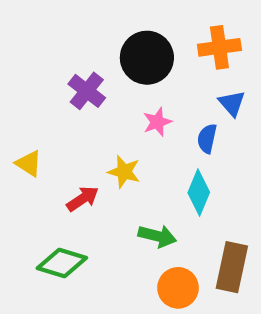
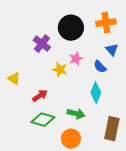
blue semicircle: (207, 139) -> (100, 67), turned -56
yellow star: (124, 172) -> (60, 70), moved
green diamond: (62, 263) -> (43, 120), moved
orange circle: (178, 288) -> (71, 139), moved

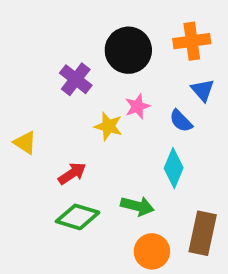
orange circle: (71, 139) -> (152, 251), moved

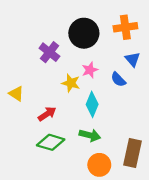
cyan diamond: (174, 168) -> (92, 104), moved

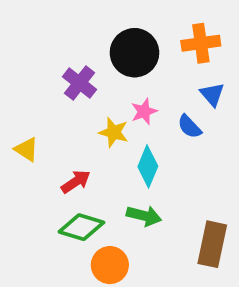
orange circle: (99, 165) -> (110, 265), moved

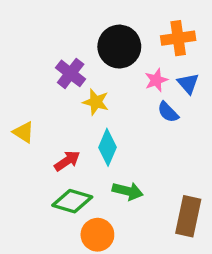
pink star: (144, 111) -> (156, 80), moved
yellow star: (114, 132) -> (96, 102), moved
cyan diamond: (148, 166) -> (108, 147), moved

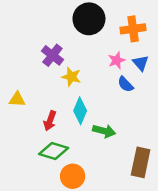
black circle: (119, 47) -> (89, 19), moved
yellow triangle: (24, 132) -> (17, 99), turned -30
red arrow: (67, 161) -> (50, 121), turned 144
green arrow: (128, 191) -> (104, 131), moved

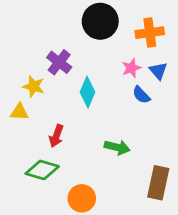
yellow star: (71, 77) -> (34, 86), moved
cyan diamond: (80, 111) -> (87, 92), moved
green diamond: (54, 151) -> (42, 170), moved

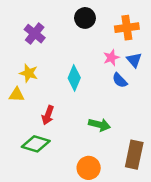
black circle: (100, 21) -> (85, 18), size x0.7
purple cross: (59, 62) -> (35, 34), moved
orange circle: (82, 198) -> (89, 168), moved

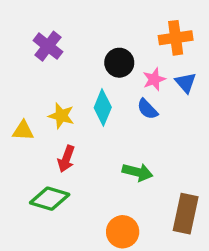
black circle: (85, 18) -> (119, 63), moved
yellow star: (29, 73) -> (61, 116), moved
blue semicircle: (120, 80) -> (147, 109), moved

